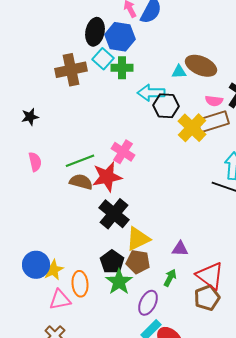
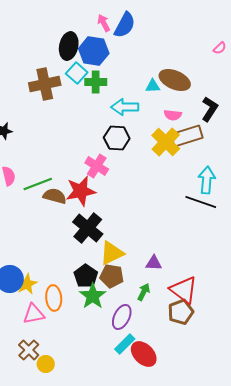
pink semicircle: (214, 101) -> (173, 115), moved
black hexagon: (166, 106) -> (117, 138), moved
green line: (80, 161) -> (38, 184), moved

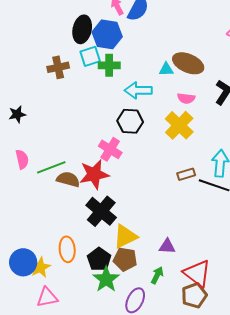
cyan square: (77, 73) -> (90, 56), turned 30
brown cross: (45, 84) -> (58, 67), size x0.7
brown rectangle: (187, 136) -> (186, 174), moved, size x0.6
orange ellipse: (54, 298) -> (67, 249), moved

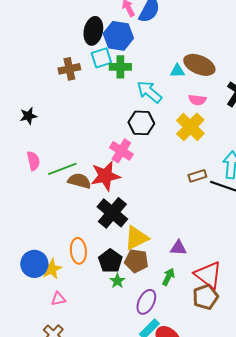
cyan arrow: (138, 90) -> (149, 92), turned 40
green star: (106, 279) -> (117, 281), size x0.6
pink triangle: (47, 297) -> (58, 299), size x0.7

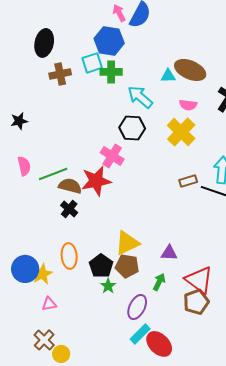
black ellipse: (93, 31) -> (44, 43), moved
black cross: (112, 213) -> (69, 209), moved, size x0.6

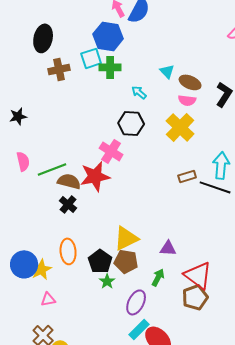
brown ellipse: (190, 70) -> (190, 82), moved, size x0.7
cyan triangle: (168, 76) -> (167, 71), turned 49
cyan arrow: (140, 97) -> (139, 92), size x0.6

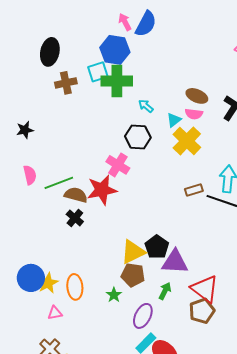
green cross: (110, 67) -> (117, 81), size x1.4
cyan triangle: (167, 71) -> (174, 120), moved, turned 35
purple triangle: (168, 248) -> (175, 262), size x1.6
orange ellipse: (68, 251) -> (75, 287), moved
black pentagon: (100, 261) -> (157, 247), moved

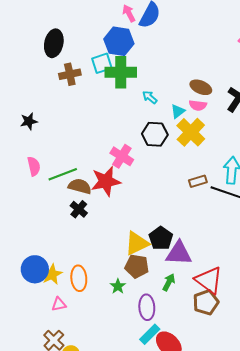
black hexagon: (138, 137) -> (155, 134), moved
purple ellipse: (143, 316) -> (147, 307), turned -30

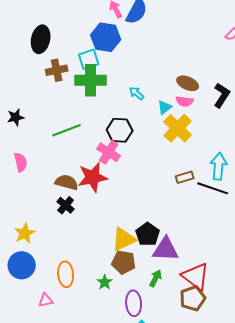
green cross: (121, 72) -> (91, 80), moved
black hexagon: (155, 134) -> (120, 130), moved
green line: (63, 174) -> (67, 130), moved
yellow star: (52, 274) -> (25, 233), moved

